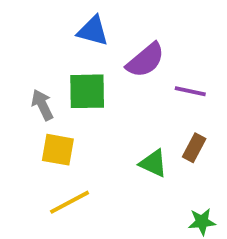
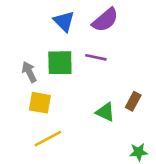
blue triangle: (93, 31) -> (64, 21), turned 30
purple semicircle: (145, 60) -> (105, 20), moved
purple line: (190, 91) -> (96, 57), moved

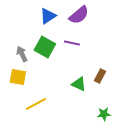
blue triangle: (64, 21) -> (48, 16), turned 42
green square: (60, 63) -> (45, 47), turned 30
yellow square: (40, 103) -> (18, 77), moved

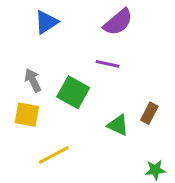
blue triangle: (48, 16) -> (46, 22), moved
green square: (45, 47) -> (73, 92), moved

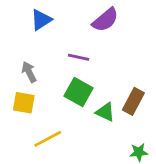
purple line: (108, 64) -> (79, 57), moved
green square: (73, 92) -> (79, 92), moved
brown rectangle: (149, 113) -> (133, 101), size x1.4

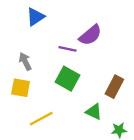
purple semicircle: (105, 20) -> (90, 35), moved
green triangle: (105, 112) -> (94, 112), moved

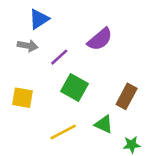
purple line: (67, 49) -> (59, 57), moved, turned -54
gray arrow: (25, 61) -> (28, 46), moved, turned 126
yellow line: (41, 119) -> (63, 132), moved

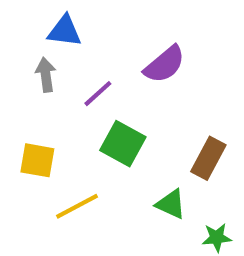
blue triangle: (39, 19) -> (64, 31), turned 40
gray arrow: (28, 46) -> (46, 75), turned -108
yellow line: (63, 132) -> (77, 206), moved

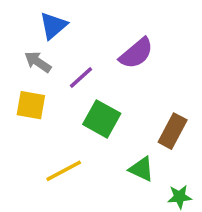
blue triangle: (64, 31) -> (53, 26), turned -48
gray arrow: (46, 75) -> (38, 62), turned -48
yellow square: (37, 160) -> (31, 105), moved

